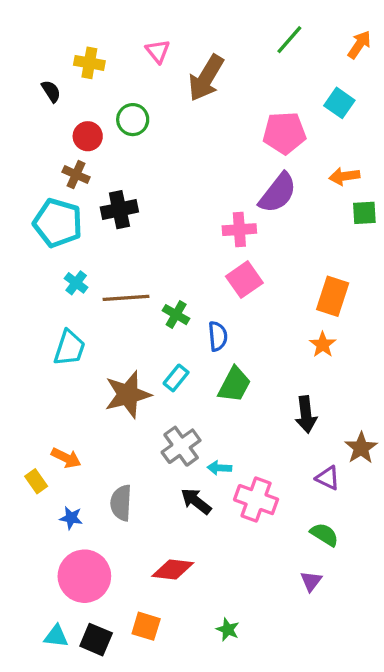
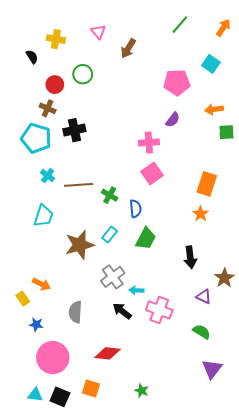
brown arrow: (206, 78) -> (128, 48), size x0.7
purple semicircle: (278, 193) -> (173, 120), size x0.6
blue star: (71, 518) -> (36, 324), moved
purple triangle: (311, 581) -> (212, 369), moved, size x1.5

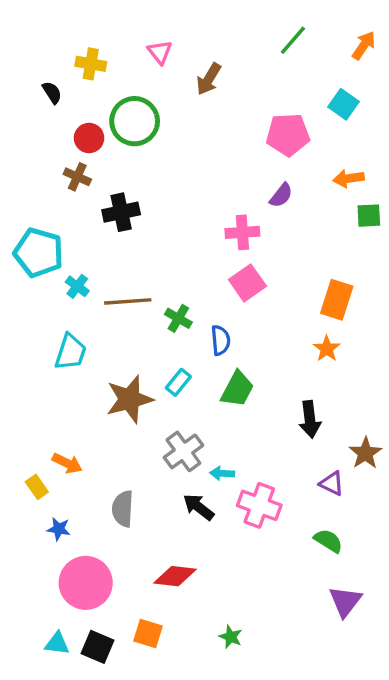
green circle: (83, 74) -> (135, 121), size x1.5
cyan pentagon: (36, 138) -> (39, 253), moved

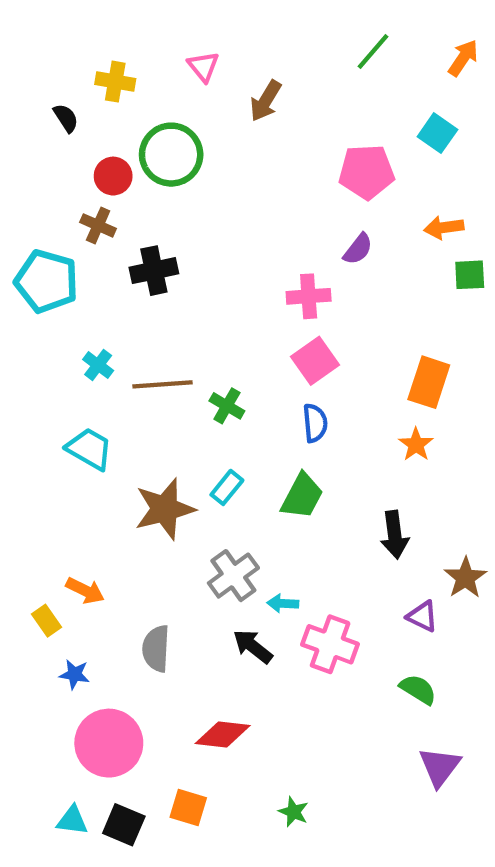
cyan pentagon: (39, 253) -> (47, 281), moved
blue semicircle: (221, 340) -> (315, 423), moved
cyan trapezoid: (71, 352) -> (89, 449), turned -78

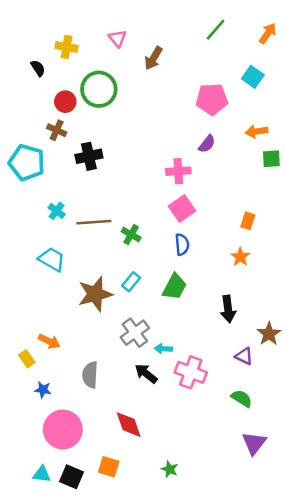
orange rectangle: (429, 382) -> (248, 221), size x0.6
red diamond: (223, 734) -> (129, 425), turned 64

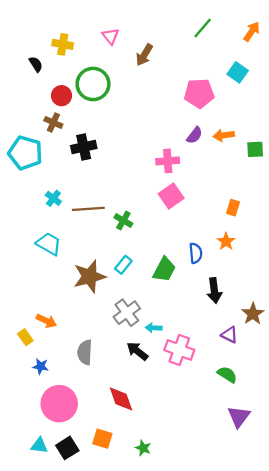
orange arrow: (257, 131) -> (224, 135), moved
blue semicircle: (182, 244) -> (196, 253), moved
green star: (170, 469) -> (143, 448), moved
black square: (72, 477) -> (67, 448), turned 35

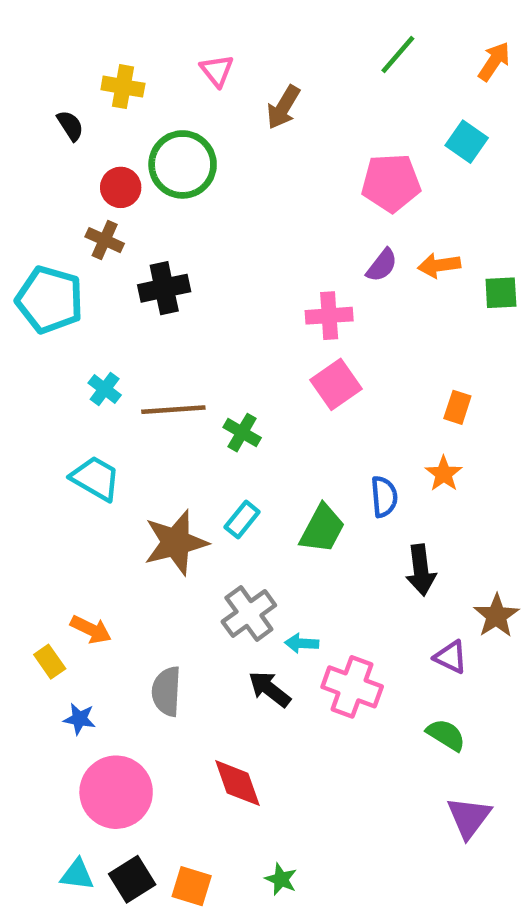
orange square: (102, 439) -> (192, 886), moved

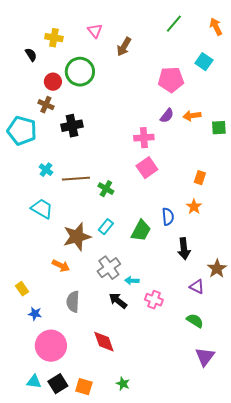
orange arrow: (494, 61) -> (216, 27), turned -60
orange arrow: (91, 630) -> (61, 266), moved
pink cross: (352, 687) -> (154, 300), size x0.7

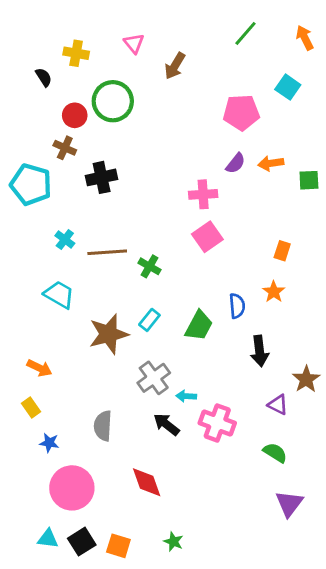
orange arrow: (61, 266) -> (39, 368), moved
pink cross: (154, 300) -> (217, 423), size x1.4

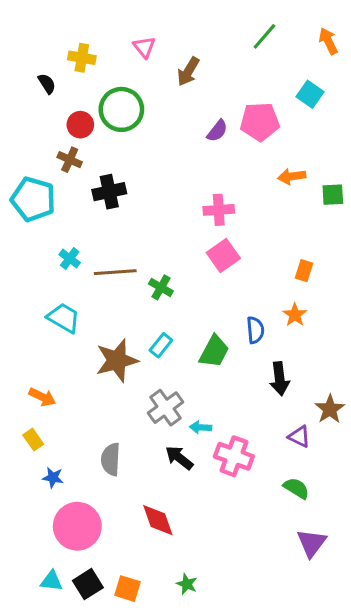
purple semicircle: (236, 163) -> (217, 131), moved

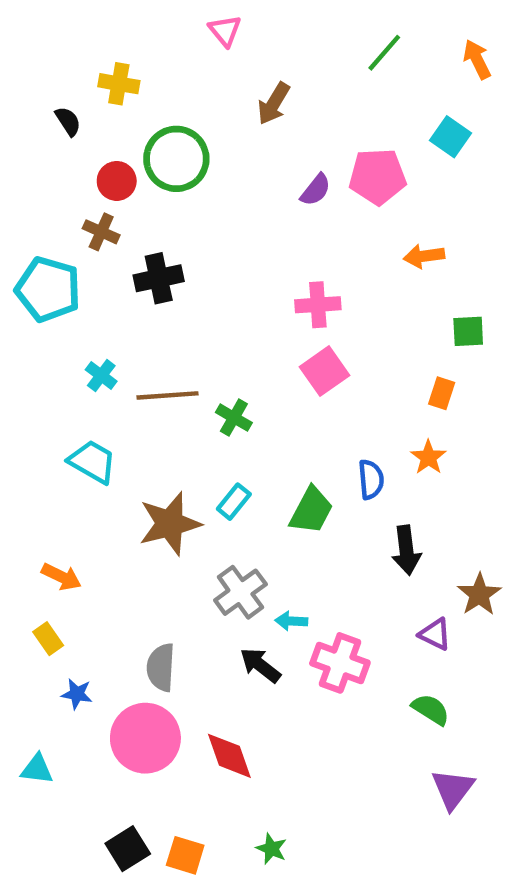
pink triangle: (144, 47) -> (225, 31), moved
green square: (333, 195) -> (468, 331), moved
pink circle: (77, 526) -> (145, 738), moved
cyan triangle: (51, 581) -> (37, 769), moved

